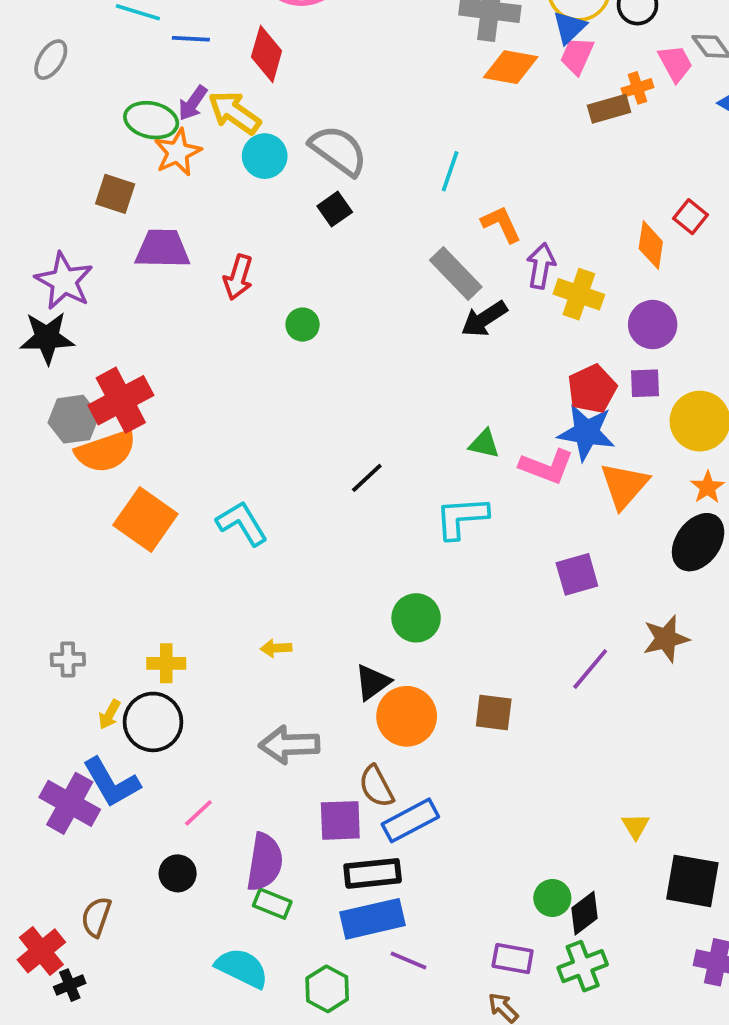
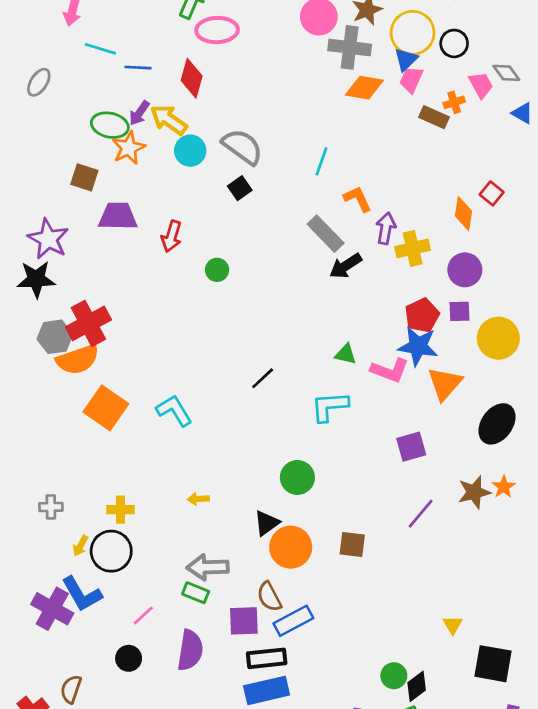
brown rectangle: (609, 109) -> (434, 117), turned 40
yellow cross: (579, 294) -> (413, 248), turned -32
orange star: (708, 487) -> (504, 487), moved
green rectangle: (272, 904) -> (196, 593), moved

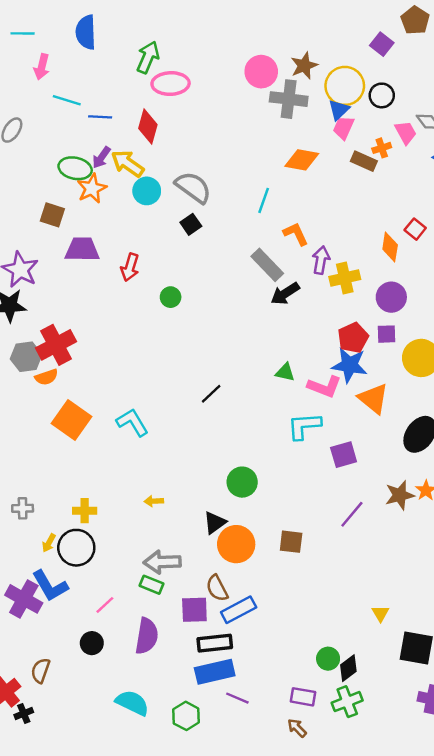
orange diamond: (364, 88) -> (302, 160), moved
orange semicircle: (78, 360) -> (46, 377), size x0.6
orange triangle: (445, 384) -> (373, 399), turned -32
cyan L-shape: (330, 406) -> (304, 426), moved

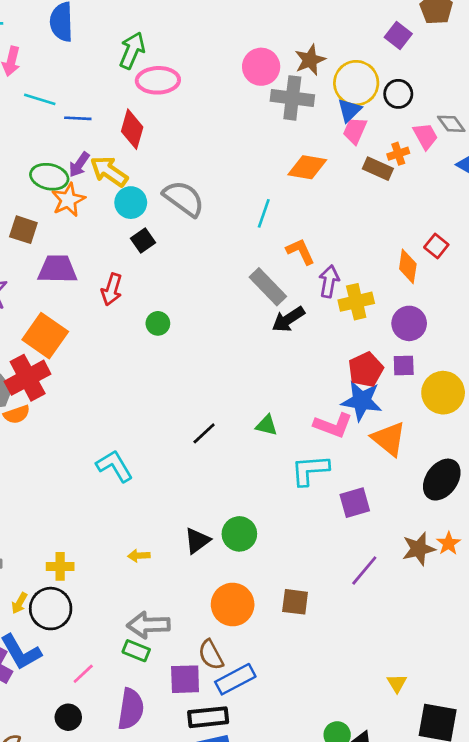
black square: (191, 224) -> (143, 241), moved
green triangle: (285, 372) -> (267, 425), moved
orange square: (72, 420) -> (45, 336), moved
black triangle: (215, 523) -> (197, 541), moved

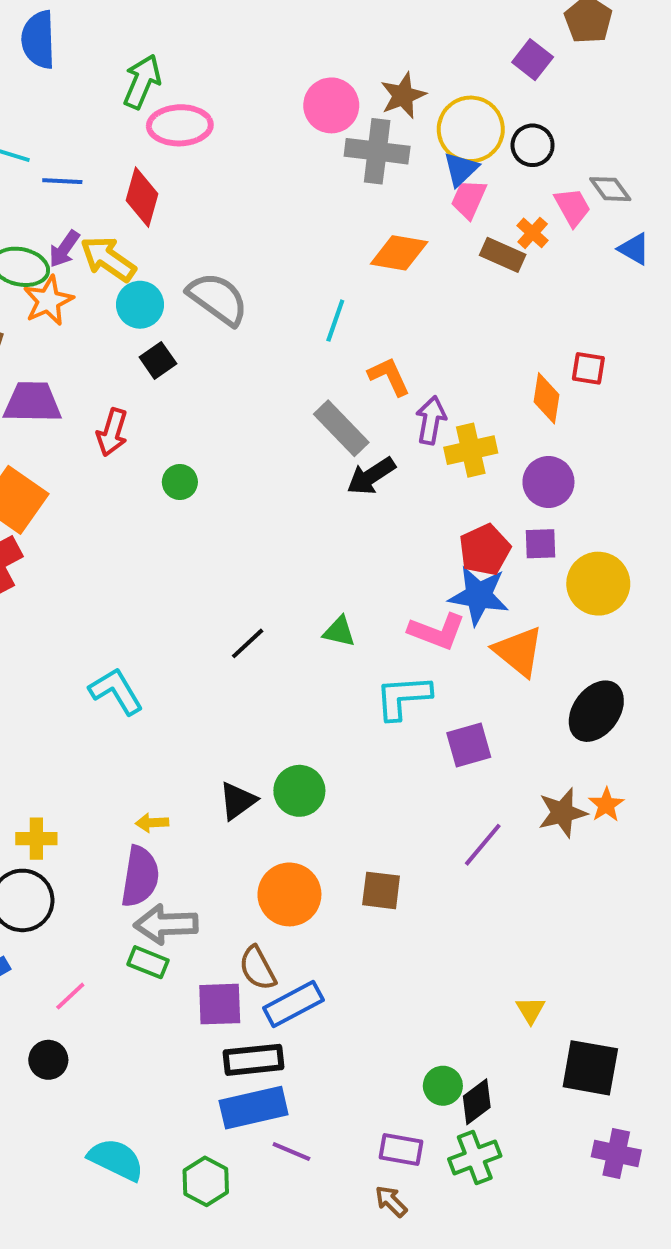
orange cross: (398, 154) -> (533, 233), turned -30
red square: (436, 246) -> (588, 368), turned -30
purple semicircle: (131, 709) -> (140, 877), moved

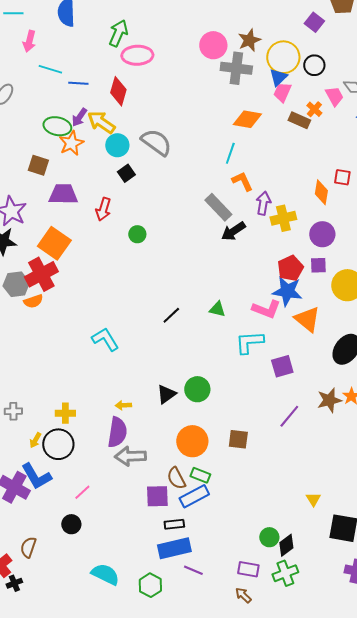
cyan line: (335, 321) -> (230, 153), moved
green rectangle: (148, 962) -> (200, 475), moved
black rectangle: (254, 1060) -> (174, 524), size x0.7

